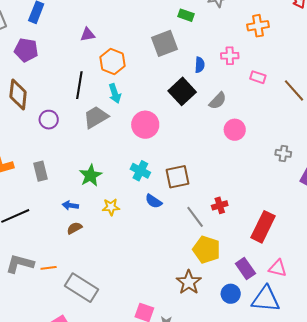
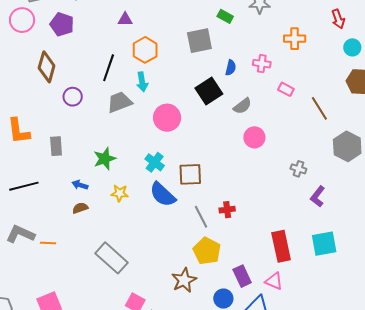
blue semicircle: (154, 201) -> (163, 195), size x1.6
red rectangle: (263, 227) -> (281, 246), moved, turned -48
gray rectangle: (82, 288) -> (112, 258), moved

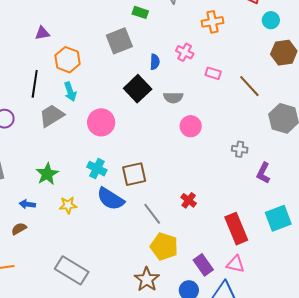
pink cross: (262, 64) -> (185, 52), turned 30
gray semicircle: (242, 106) -> (173, 97), turned 48
brown semicircle: (80, 208) -> (19, 229), moved
red cross: (227, 210) -> (189, 200), moved, turned -35

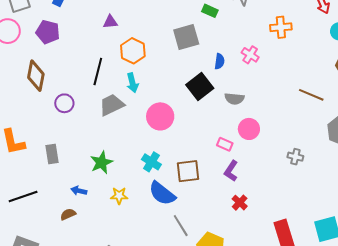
pink rectangle: (213, 73) -> (225, 144), moved
brown line: (249, 86) -> (311, 95), turned -30
purple L-shape: (263, 173) -> (231, 171), moved
gray line: (152, 214) -> (181, 226), moved

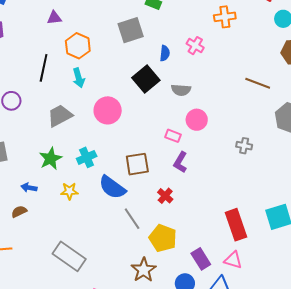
gray trapezoid: (112, 105) -> (60, 116), moved
cyan cross: (151, 162) -> (87, 157), moved, turned 36
red cross: (240, 203) -> (165, 196), moved

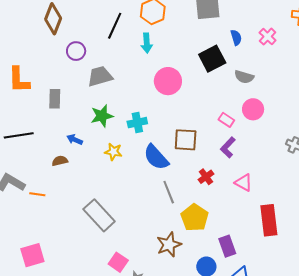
blue semicircle: (165, 53) -> (236, 38), turned -35
gray trapezoid: (60, 116) -> (100, 76), moved
pink triangle: (233, 260) -> (243, 183), moved

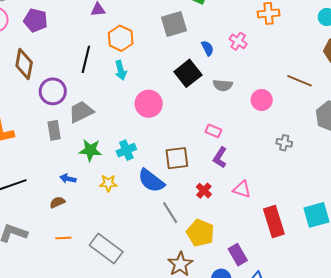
purple circle: (76, 51) -> (53, 91), size x1.4
gray rectangle: (55, 99) -> (54, 130), moved
pink circle: (253, 109) -> (262, 100), moved
green star: (102, 116) -> (90, 150), turned 30
orange line: (37, 194) -> (63, 238), moved

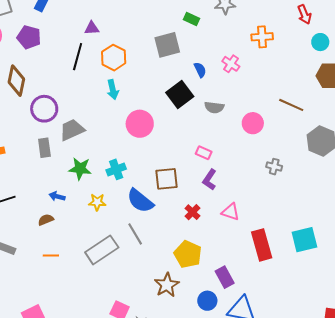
black line: (86, 59) -> (78, 57), moved
gray line: (170, 213) -> (135, 234), moved
gray rectangle: (106, 248) -> (102, 250), moved, turned -72

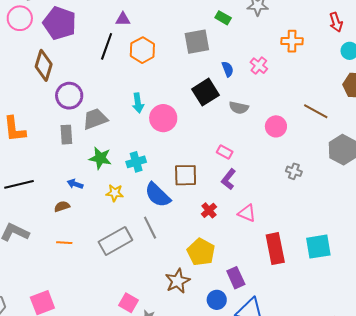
purple pentagon: (29, 37) -> (60, 23), size x1.4
cyan arrow: (113, 90) -> (138, 103), moved

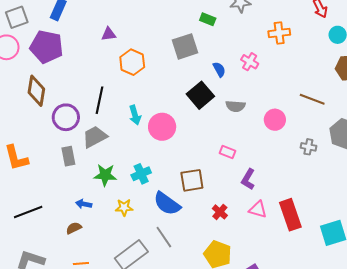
black line: (107, 46) -> (99, 100), moved
gray cross: (294, 171) -> (308, 147), moved
purple L-shape: (228, 179) -> (248, 179), moved
red rectangle: (275, 249) -> (290, 215), moved

